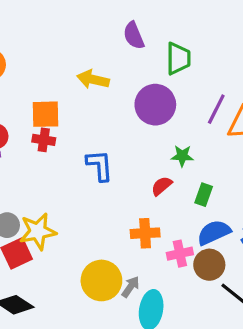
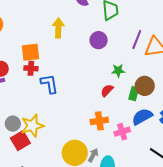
yellow arrow: (93, 79) -> (58, 28), turned 84
purple circle: (155, 105) -> (99, 40), size x0.7
blue L-shape: (100, 165) -> (49, 84), moved
brown circle: (209, 265) -> (145, 86), moved

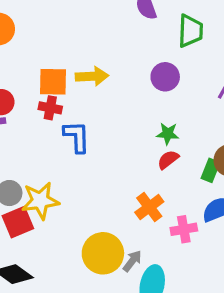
yellow arrow: (58, 28) -> (92, 76), moved, turned 78
green star: (118, 71) -> (168, 134), moved
orange cross: (99, 121) -> (149, 207), turned -36

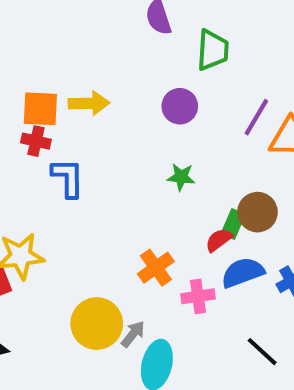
red semicircle: (168, 160) -> (219, 240), moved

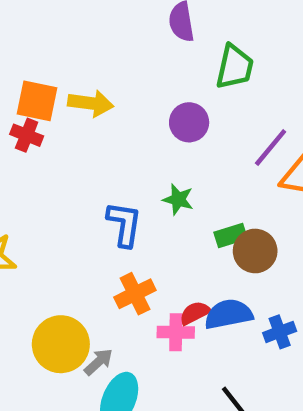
blue L-shape: (68, 178) -> (124, 224), moved
green rectangle: (233, 224) -> (231, 236), moved, turned 40
red semicircle: (219, 240) -> (195, 313), moved

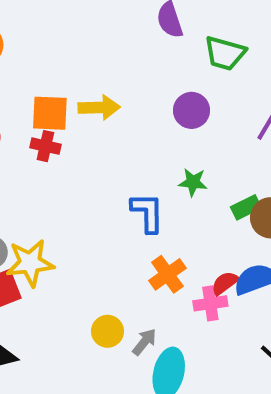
green trapezoid: (235, 67) -> (225, 53), turned 102
yellow circle: (61, 344) -> (107, 331), size x0.6

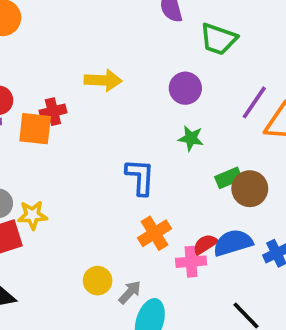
orange square: (50, 113) -> (35, 129), moved
red cross: (45, 146) -> (53, 112), turned -30
green star: (193, 182) -> (191, 138), moved
yellow star: (30, 263) -> (32, 215), size x0.7

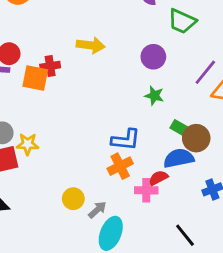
blue L-shape: (140, 177) -> (126, 140), moved, turned 88
green rectangle: (228, 178) -> (181, 128), turned 48
blue semicircle: (233, 243) -> (179, 158), moved

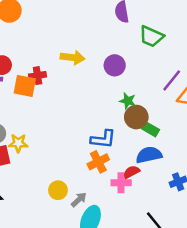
purple circle: (153, 57) -> (115, 65), moved
brown circle: (196, 138) -> (136, 117), moved

